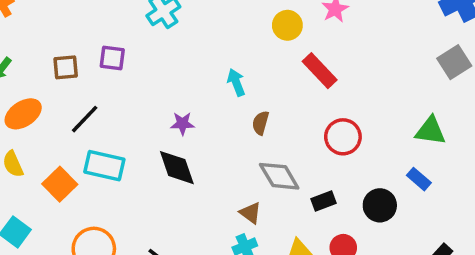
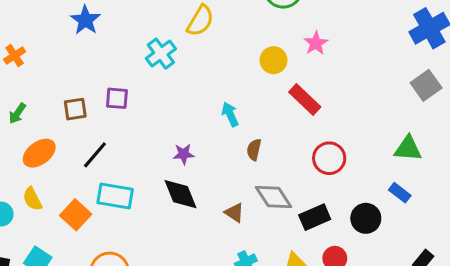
black rectangle: (323, 201) -> (315, 217), size x1.4
brown triangle: (250, 213) -> (234, 213), moved

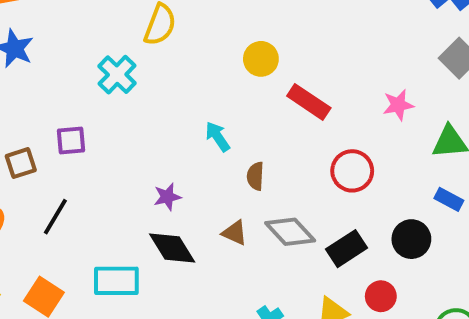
pink star: (316, 43) -> (398, 105), moved, turned 30
cyan rectangle: (115, 196) -> (116, 281), moved
brown triangle: (234, 213) -> (235, 233), moved

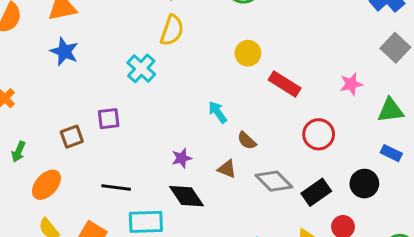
brown semicircle: (255, 176) -> (247, 141), turned -48
black line: (55, 217) -> (116, 188), moved, turned 68
brown triangle: (235, 233) -> (227, 169), moved

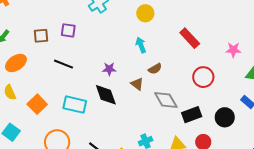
yellow circle: (248, 53) -> (145, 13), moved
brown semicircle: (247, 141) -> (155, 69), turned -88
black line: (116, 188) -> (63, 64), moved

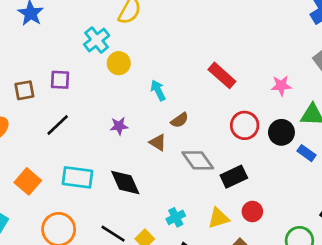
yellow circle: (145, 13) -> (119, 63), moved
black line: (63, 64) -> (58, 125), turned -60
black diamond: (106, 95) -> (125, 183), moved
black circle: (225, 117) -> (281, 132), moved

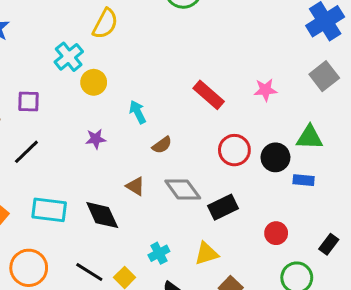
pink star: (281, 86) -> (265, 90), moved
purple star: (119, 126) -> (96, 139), moved
brown triangle: (158, 142) -> (135, 186), moved
blue rectangle: (307, 153) -> (304, 180), turned -30
red circle: (252, 211) -> (276, 233), moved

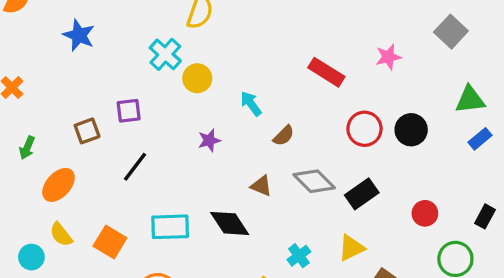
green triangle: (310, 137) -> (470, 100), moved
blue rectangle: (304, 180) -> (480, 139), moved, turned -36

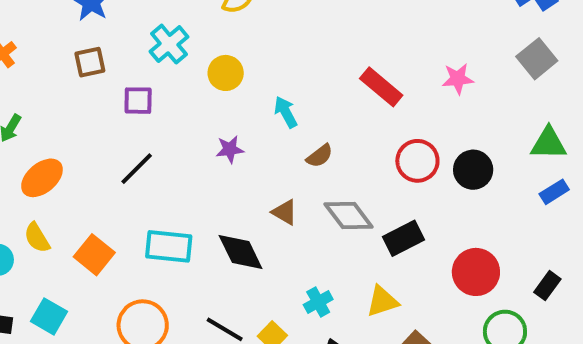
cyan cross: (165, 54) -> (169, 44), moved
brown square: (87, 131) -> (90, 62), moved
red circle: (425, 213) -> (476, 272), size x1.5

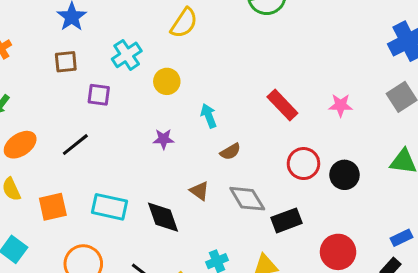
black line: (137, 169) -> (75, 145), moved
blue rectangle: (554, 192) -> (402, 238), moved
orange square: (94, 255) -> (53, 207), turned 32

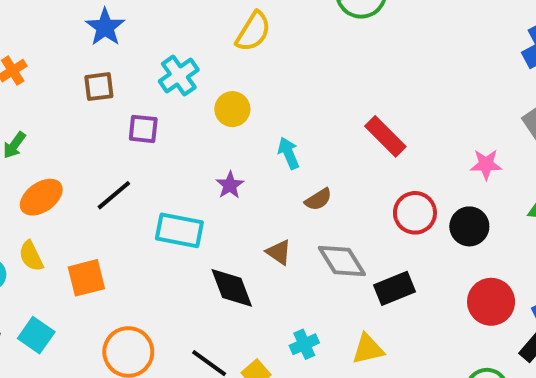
pink star: (341, 105) -> (486, 164), moved
purple star: (163, 139) -> (230, 185), turned -30
cyan rectangle: (110, 207) -> (179, 230), moved
red circle: (338, 252) -> (491, 302), moved

